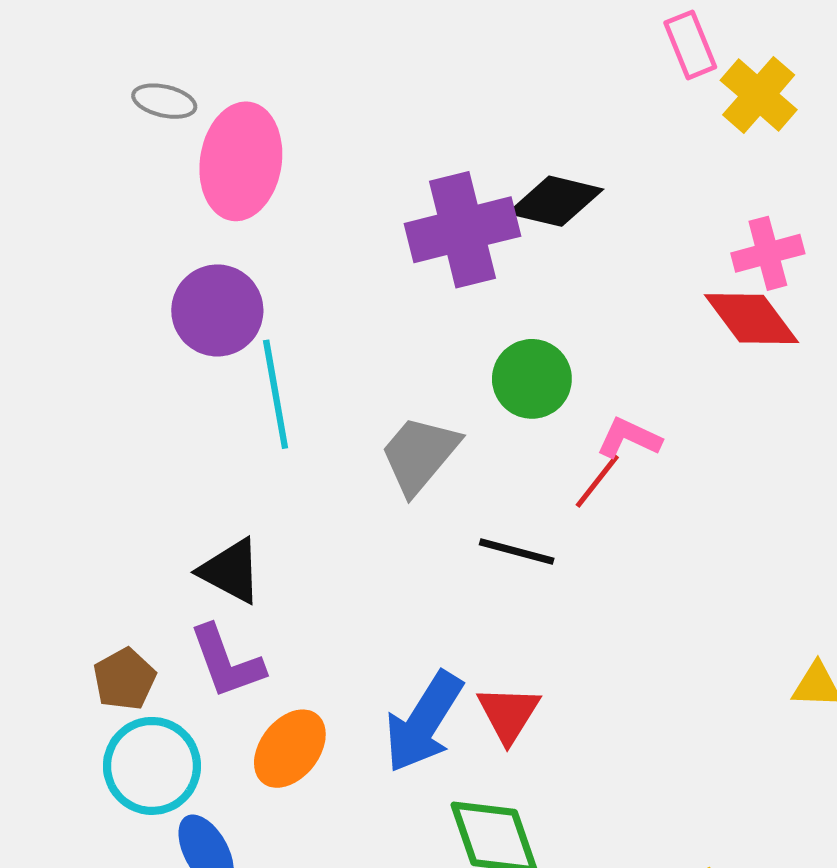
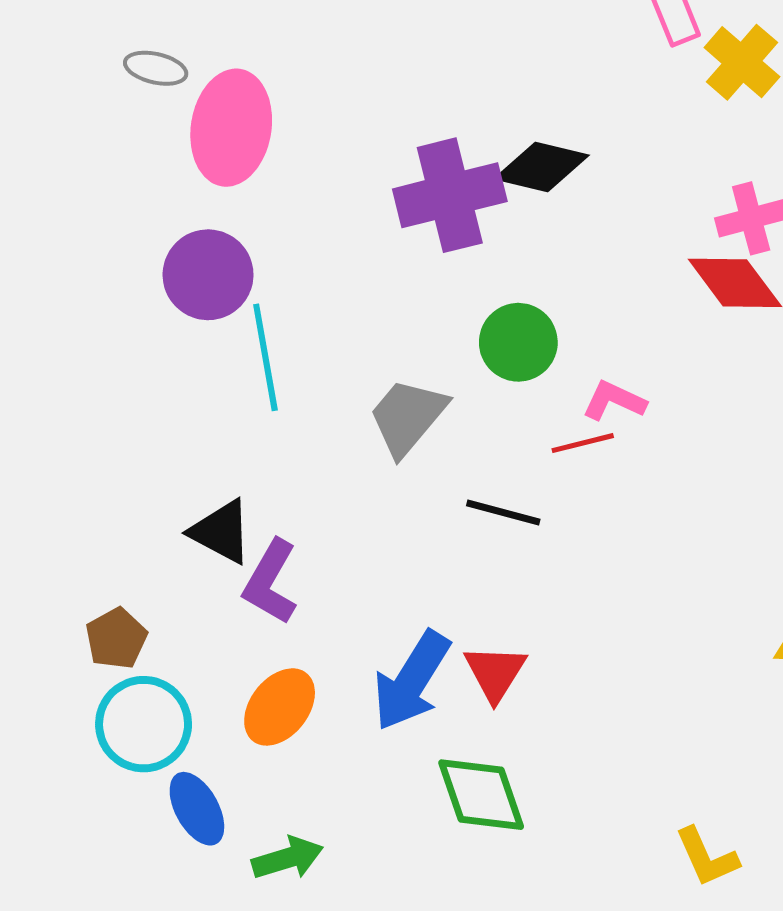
red line: (597, 481) -> (583, 443), turned 38
purple L-shape: (227, 662) -> (270, 582), moved, turned 50

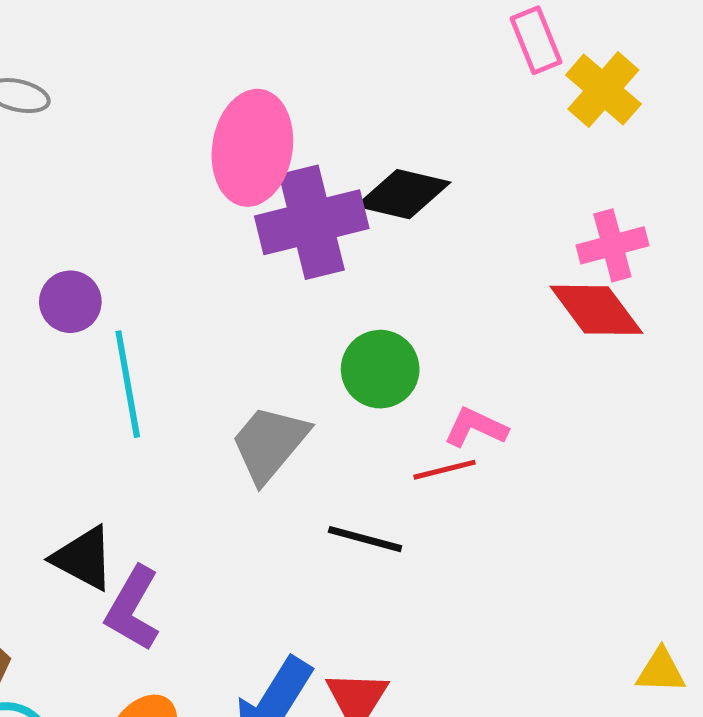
pink ellipse: (231, 128) -> (252, 148), moved
purple circle: (208, 275) -> (70, 302), size x0.7

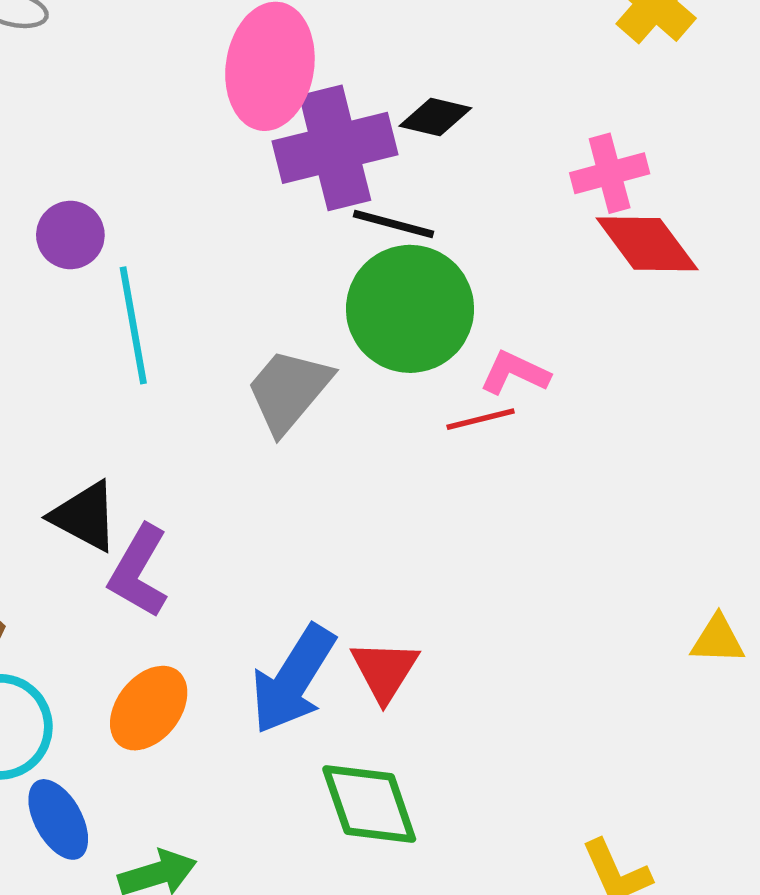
black diamond: (403, 194) -> (435, 117), size x0.7
pink cross: (612, 245) -> (610, 173), moved
green circle: (380, 369) -> (410, 309), size x1.5
black line: (365, 539) -> (393, 224), moved

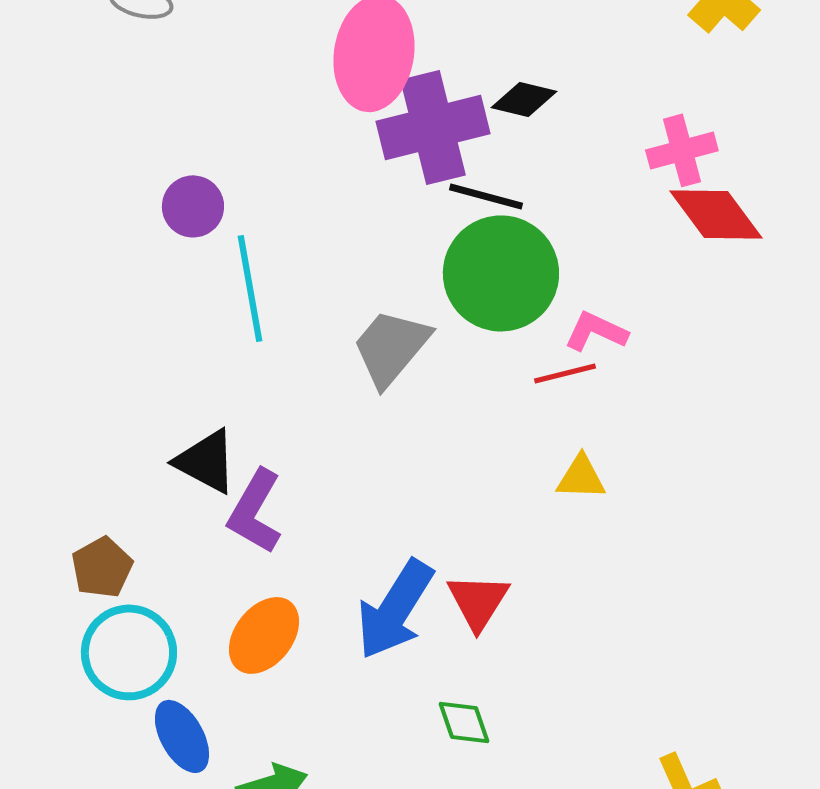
yellow triangle: (718, 640) -> (581, 477), moved
green diamond: (369, 804) -> (464, 722), size x0.6

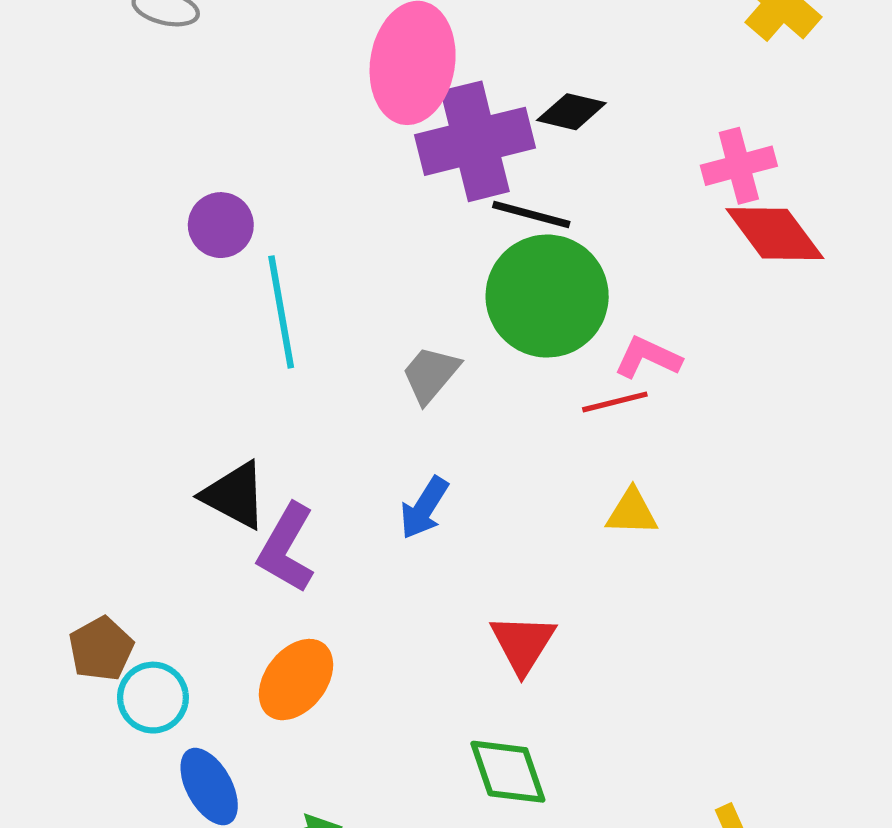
gray trapezoid: (391, 347) -> (431, 374), size x0.7
brown pentagon: (102, 567) -> (101, 649), moved
blue arrow: (395, 609) -> (424, 508), moved, size x0.6
cyan circle: (129, 652) -> (153, 698), size x0.7
green diamond: (464, 722) -> (508, 772), size x1.4

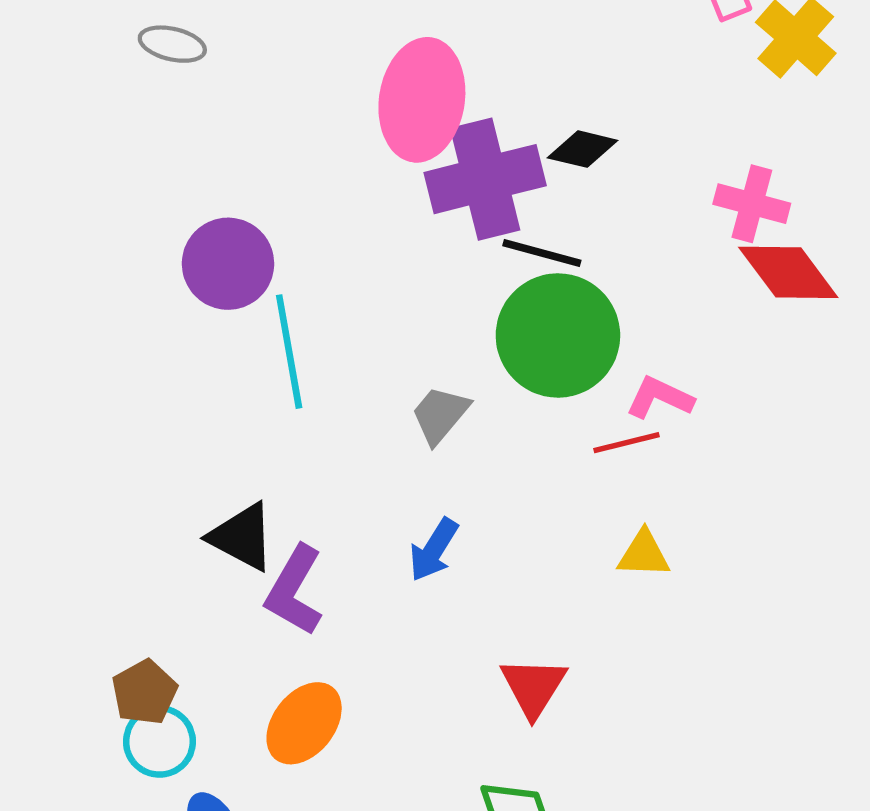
pink cross: (739, 166) -> (752, 204), turned 30
purple circle: (221, 225) -> (228, 264), size x1.4
brown pentagon: (101, 649) -> (144, 692), moved

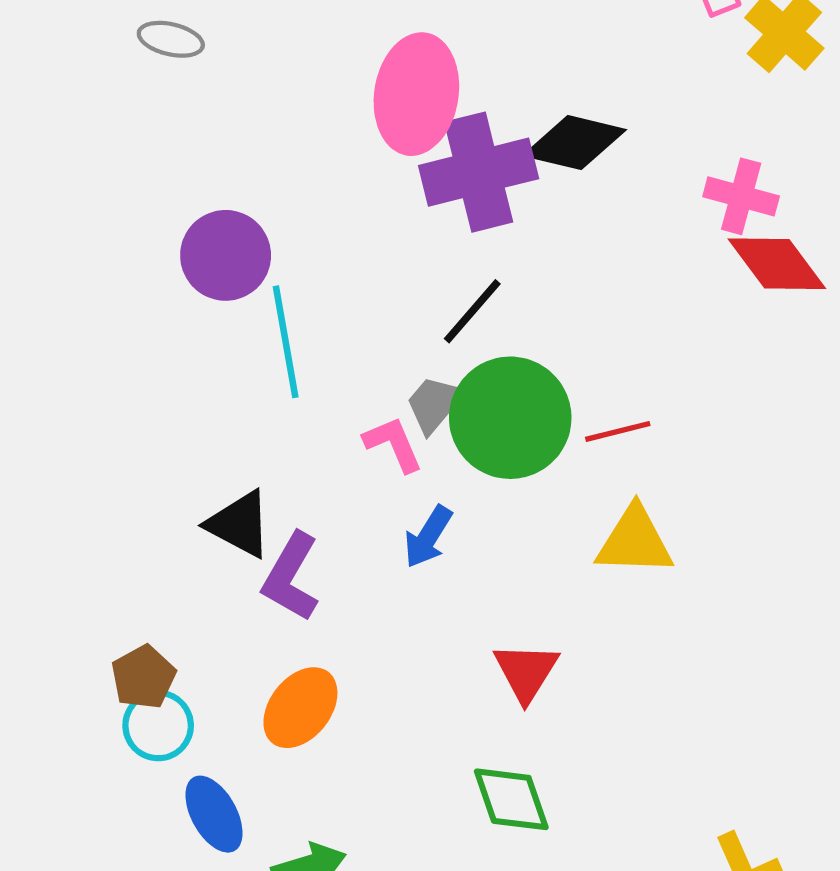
black diamond: (583, 149) -> (575, 143), size x1.5
black line: (542, 253) -> (472, 311), moved, turned -64
green circle: (558, 335) -> (510, 418), moved
pink L-shape: (660, 398) -> (393, 444), moved, turned 42
yellow triangle: (644, 554) -> (635, 541), size x1.5

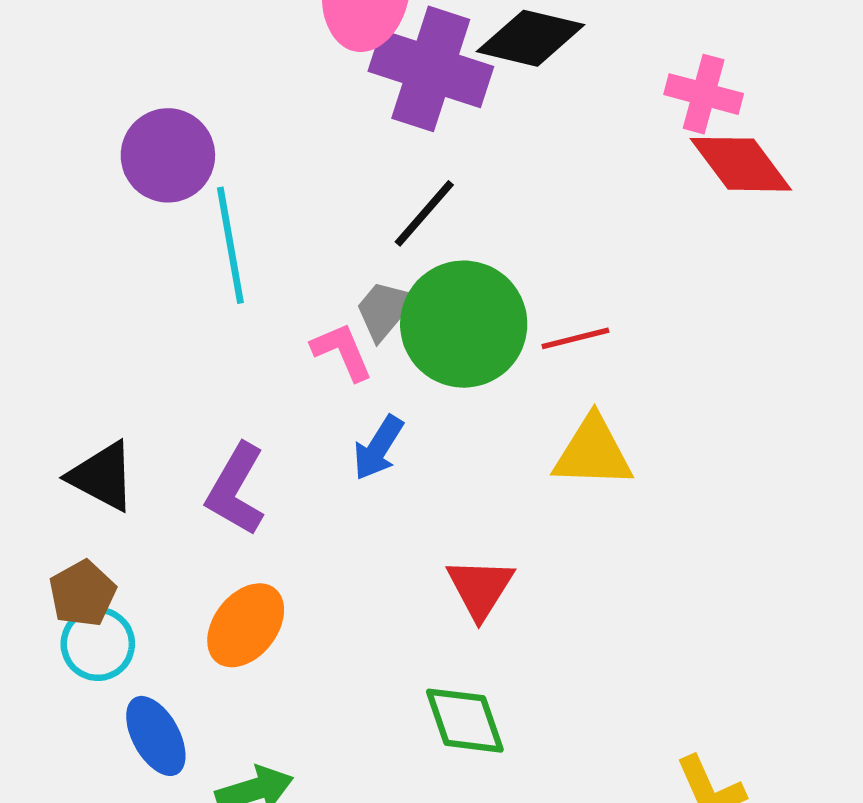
purple cross: (479, 172) -> (431, 69), turned 32
black triangle: (239, 524) -> (102, 476), moved

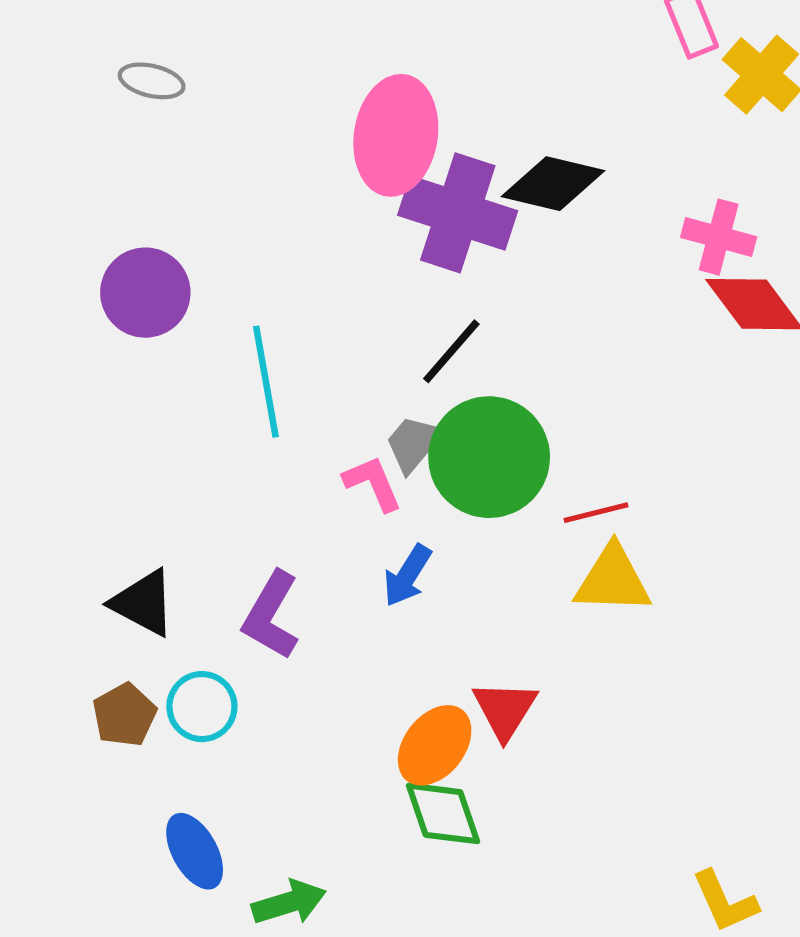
purple circle: (168, 155) -> (145, 293), moved
red line: (575, 338) -> (596, 513), moved
orange ellipse: (246, 625) -> (435, 745), moved
cyan circle: (98, 644) -> (202, 707), moved
green diamond: (465, 721) -> (443, 813), moved

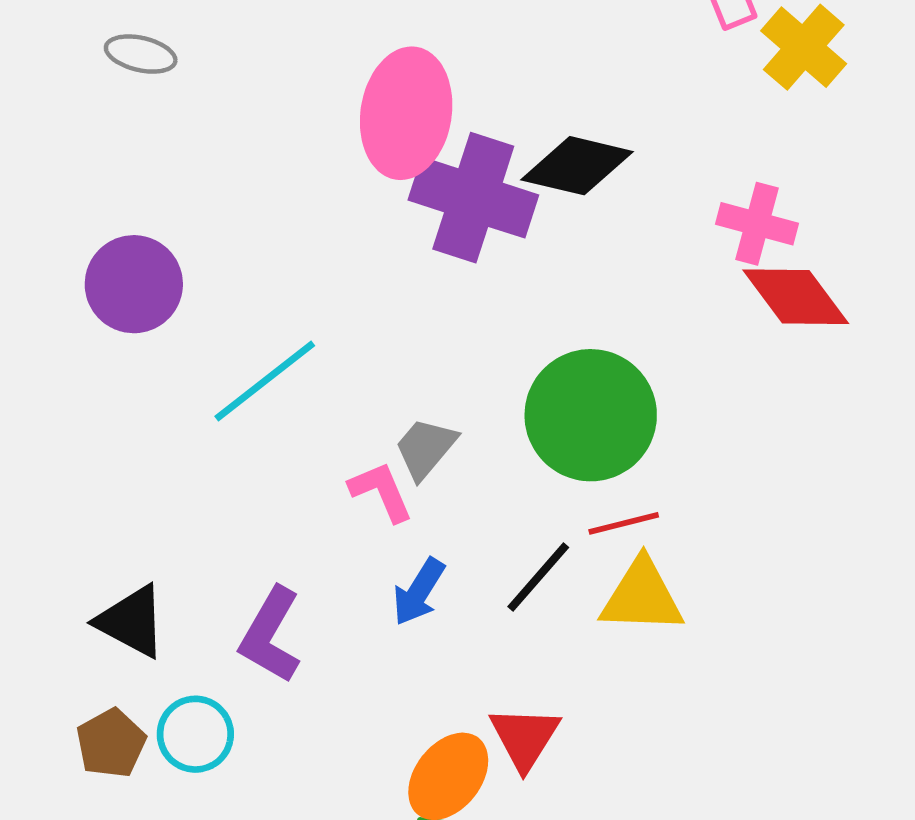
black line: (451, 351) -> (538, 577), moved
cyan line: (266, 382) -> (265, 381), turned 62
green circle: (489, 457) -> (591, 415), moved

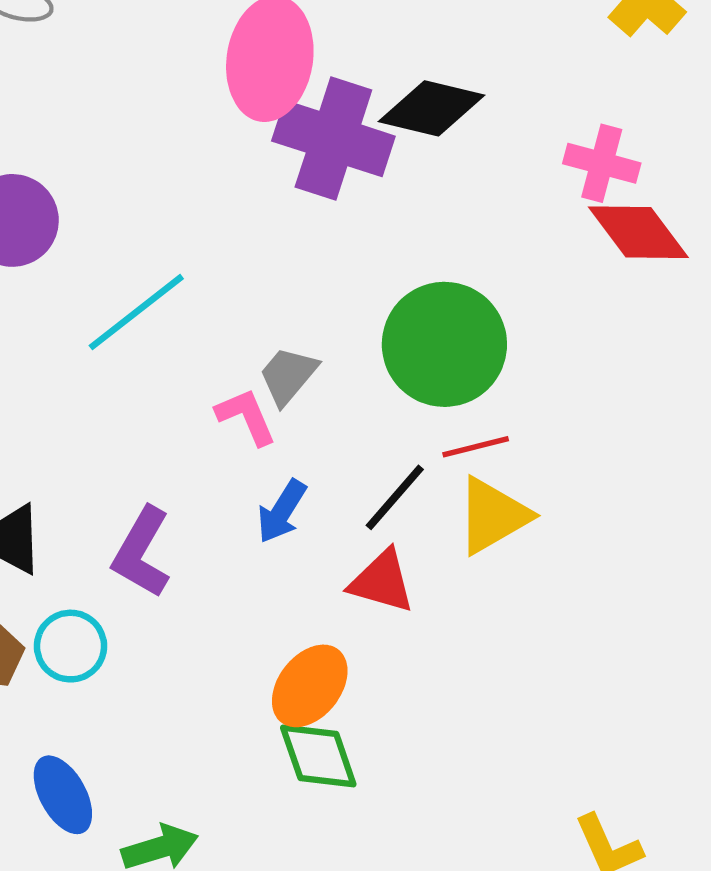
yellow triangle: (642, 596) -> (493, 516), turned -32
red triangle: (525, 738) -> (382, 581), moved, turned -46

